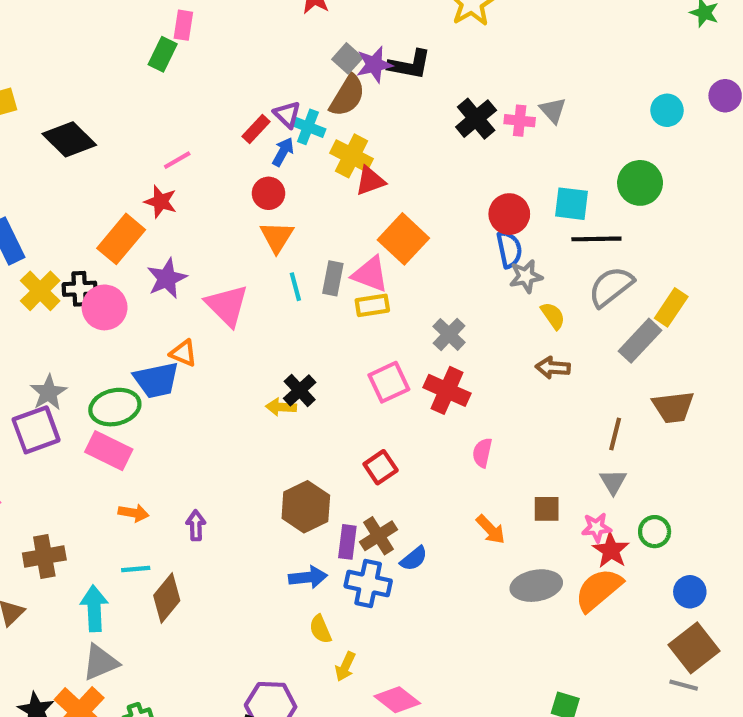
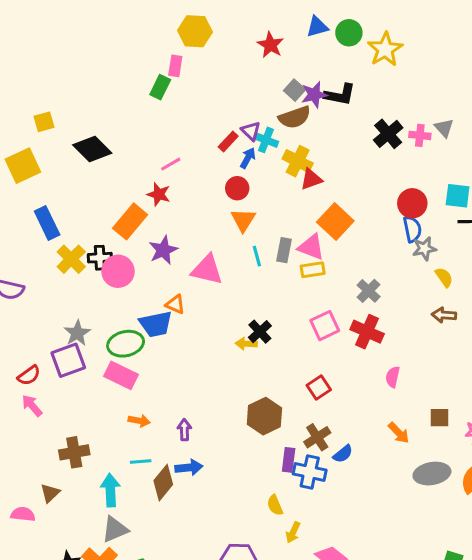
brown semicircle: (347, 96) -> (295, 117), turned 40
pink triangle: (227, 305) -> (207, 270), turned -32
purple rectangle: (347, 542) -> (289, 460), moved
blue arrow: (308, 577) -> (189, 467), moved

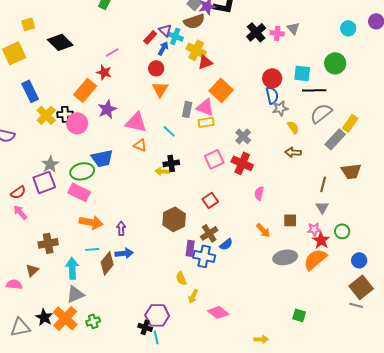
cyan line: (257, 256) -> (169, 131), moved, turned -32
orange triangle: (175, 304) -> (140, 145), moved
black cross: (260, 332) -> (171, 163), turned 35
orange arrow: (139, 421) -> (91, 222), size x1.6

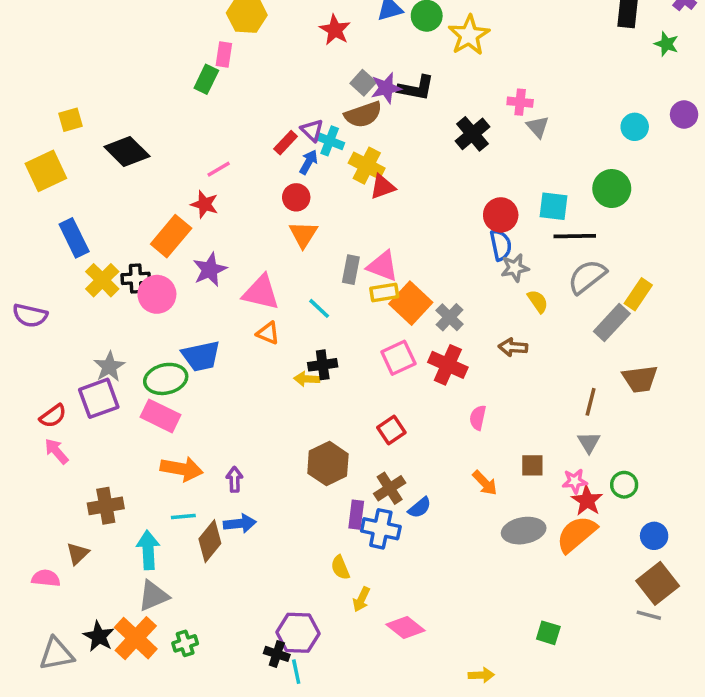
pink cross: (277, 33) -> (520, 102), moved
orange square: (221, 90) -> (411, 303), moved
brown arrow: (293, 152) -> (513, 347), moved

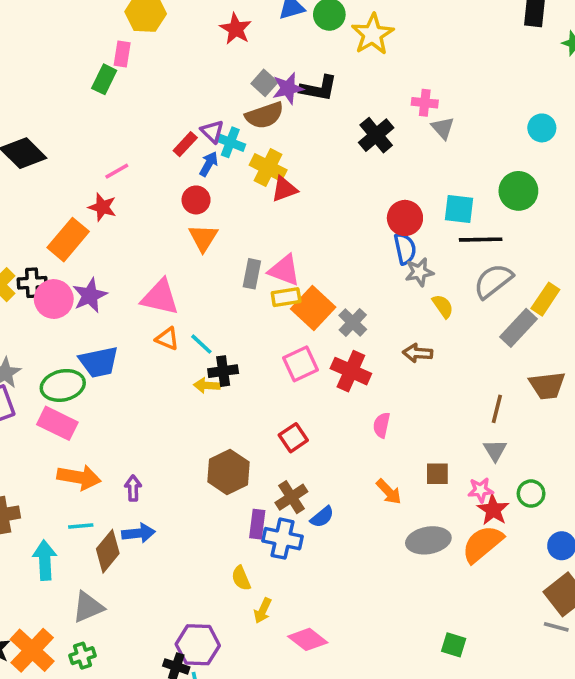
purple star: (210, 270) -> (90, 295), moved
cyan line: (319, 308) -> (201, 344), moved
gray triangle: (153, 596) -> (88, 607), moved

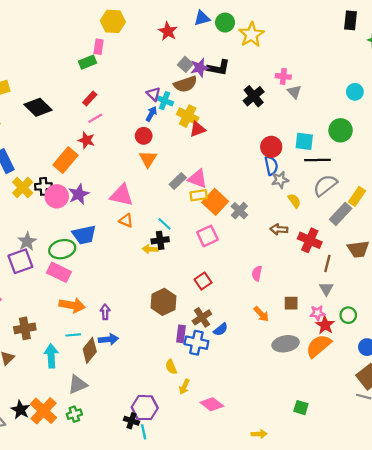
green rectangle: (104, 79) -> (88, 62), turned 42
red rectangle: (185, 144) -> (90, 98), moved
gray rectangle: (252, 274) -> (178, 181), turned 35
cyan line: (201, 344) -> (165, 224), moved
red cross: (351, 371) -> (310, 240), moved

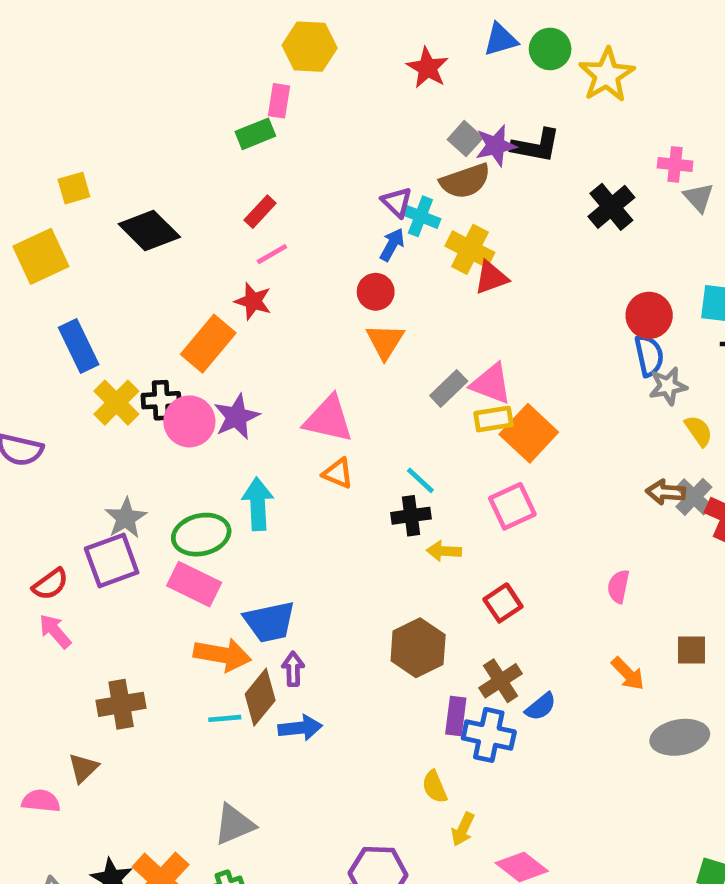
gray cross: (239, 211) -> (694, 497), moved
blue trapezoid: (84, 235) -> (270, 622), moved
yellow arrow: (150, 249) -> (444, 551), moved
brown diamond: (90, 350) -> (260, 697), moved
cyan arrow: (51, 356) -> (258, 504), moved

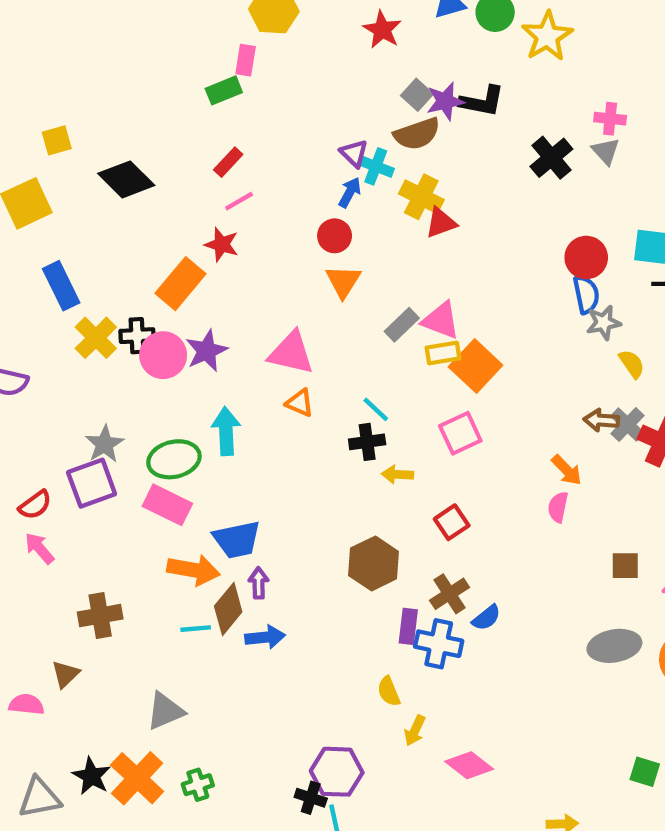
gray triangle: (699, 197) -> (606, 151), moved
orange arrow: (628, 674) -> (567, 470), moved
gray triangle: (234, 825) -> (165, 711), moved

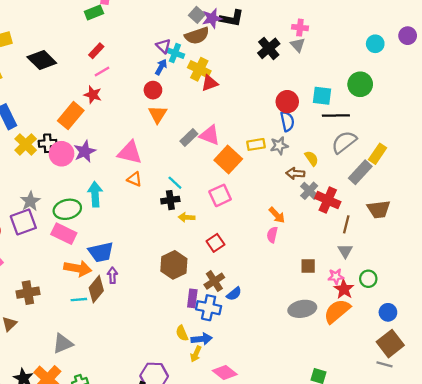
gray star: (604, 323) -> (279, 146), moved
yellow rectangle: (443, 353) -> (256, 144), moved
brown arrow: (601, 420) -> (295, 173), moved
blue arrow: (265, 637) -> (202, 339), moved

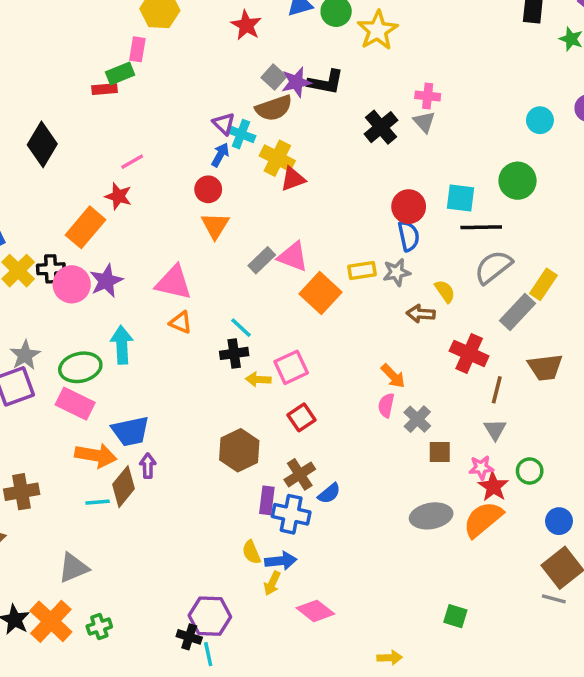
red rectangle: (96, 51) -> (105, 89), moved, turned 42
black diamond: (42, 60) -> (42, 144), turned 76
gray cross: (309, 191) -> (417, 419), moved
pink square: (220, 195) -> (291, 367), moved

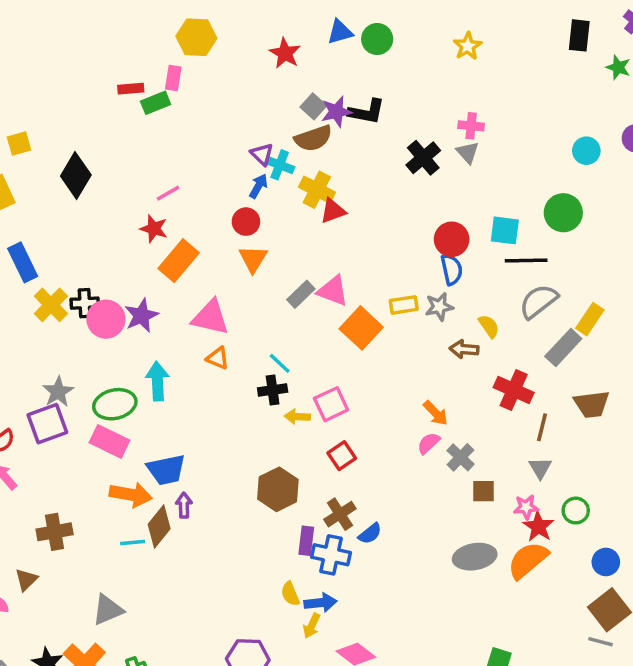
yellow star: (378, 30) -> (468, 46), moved, size x0.7
red rectangle: (105, 89) -> (131, 89), moved
orange rectangle: (86, 227) -> (179, 261), moved
pink semicircle: (386, 405) -> (429, 443), turned 35

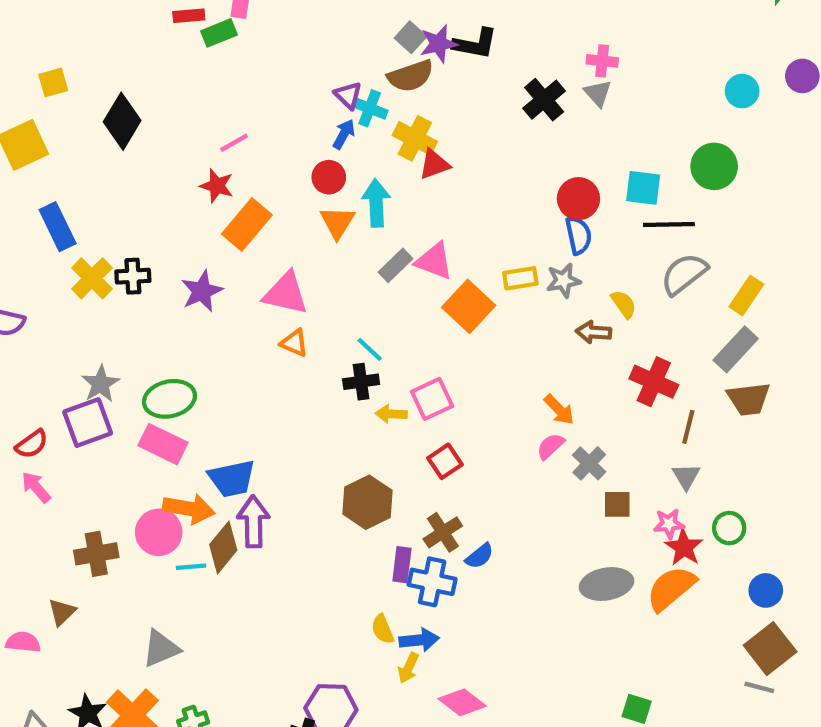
pink circle: (106, 319) -> (159, 532), moved
gray rectangle: (563, 347) -> (736, 349), moved
cyan arrow: (157, 381) -> (376, 203), moved
purple arrow: (184, 505) -> (253, 522), size x1.6

